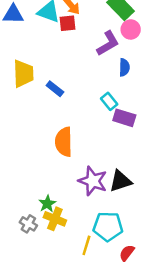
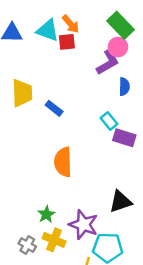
pink circle: (131, 29) -> (118, 47), moved
purple star: (93, 181) -> (83, 225), moved
green star: (47, 204) -> (46, 214), moved

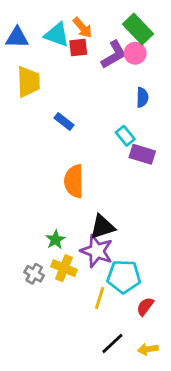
purple L-shape: (108, 62) -> (114, 55), moved
yellow trapezoid: (22, 93) -> (28, 82), moved
black triangle: (120, 202) -> (102, 227), moved

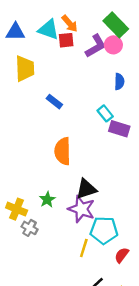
yellow cross: (64, 268) -> (17, 209), moved

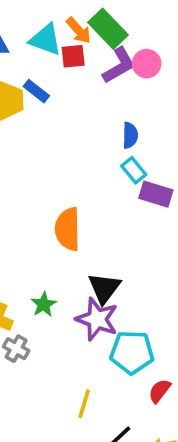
green rectangle: (116, 25) -> (108, 29), moved
blue semicircle: (119, 82) -> (130, 135), moved
blue rectangle: (54, 102) -> (36, 91), moved
black triangle: (86, 189) -> (104, 288), turned -35
yellow line: (84, 248) -> (84, 404), moved

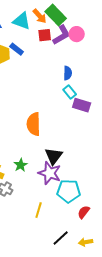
red square: (73, 56) -> (45, 35), moved
yellow line: (84, 404) -> (39, 210), moved

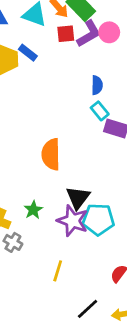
cyan pentagon: (69, 191) -> (98, 219), moved

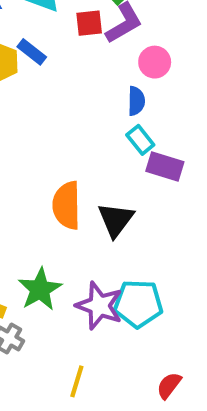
pink circle: (109, 32) -> (155, 62), moved
black triangle: (78, 198) -> (116, 220), moved
green star: (33, 210) -> (40, 289), size x1.5

